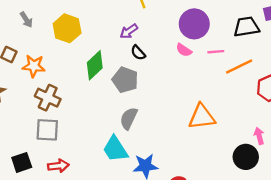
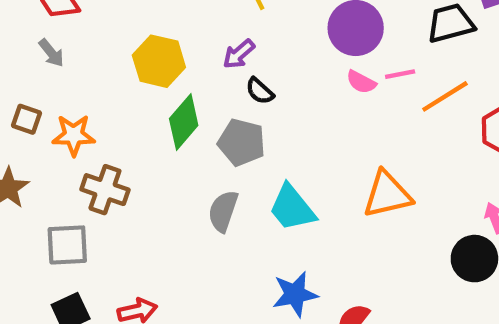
yellow hexagon: (67, 28) -> (159, 61), moved
pink semicircle: (184, 50) -> (361, 82), moved
gray semicircle: (129, 118) -> (223, 211), moved
gray square: (47, 130) -> (67, 245), moved
cyan trapezoid: (115, 149) -> (292, 208), moved

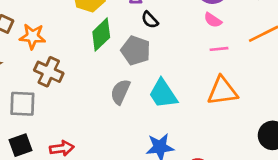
pink line: (400, 74) -> (219, 49), moved

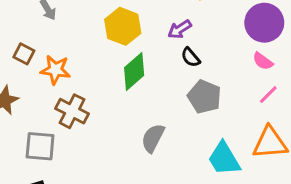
pink line: (219, 49) -> (268, 95), turned -42
gray pentagon: (136, 50) -> (204, 97), moved
cyan trapezoid: (163, 94) -> (224, 159), moved

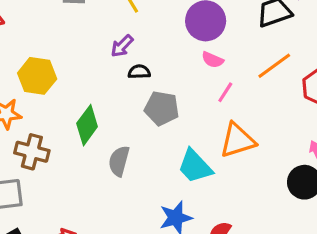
yellow hexagon: (123, 26) -> (37, 76), moved
black semicircle: (191, 57) -> (139, 72), turned 140
green diamond: (134, 72) -> (87, 125), moved

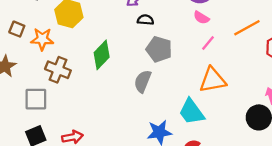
gray semicircle: (119, 161) -> (143, 81), moved
cyan trapezoid: (195, 166) -> (192, 112), moved

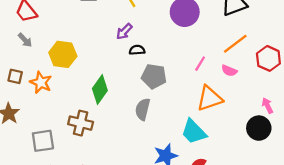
pink semicircle: (201, 18) -> (229, 71), moved
orange star: (42, 39) -> (41, 82), turned 30
brown cross: (58, 70) -> (81, 123), moved

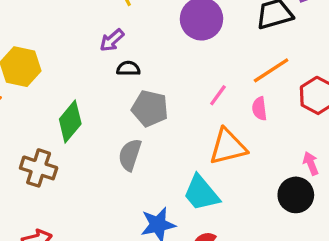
pink semicircle: (229, 71) -> (259, 109), turned 56

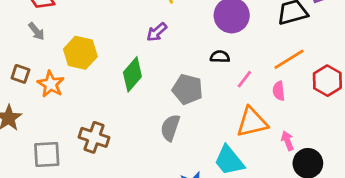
black semicircle: (128, 68) -> (220, 57), moved
green diamond: (70, 122) -> (132, 74), moved
pink arrow: (311, 163) -> (288, 141), moved

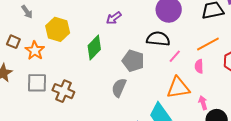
black semicircle: (220, 57) -> (158, 39), size x1.6
gray square: (47, 155) -> (37, 83), moved

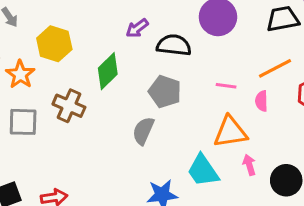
black semicircle: (158, 39) -> (174, 45), moved
pink line: (175, 56) -> (226, 86), turned 56
brown cross: (63, 91) -> (69, 106), moved
pink arrow: (203, 103) -> (249, 165), moved

